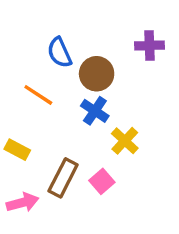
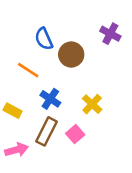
purple cross: (149, 46) -> (110, 34), turned 30
blue cross: (95, 111) -> (50, 99), moved

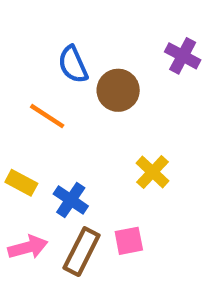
blue cross: (50, 99) -> (71, 200), moved
brown rectangle: (46, 131) -> (82, 252), moved
pink square: (75, 134) -> (129, 241), moved, turned 30

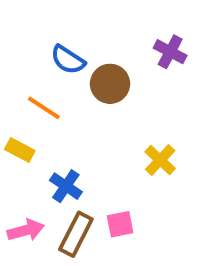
blue semicircle: (73, 64) -> (68, 60), turned -33
yellow cross: (153, 172) -> (160, 160), moved
yellow rectangle: (21, 183) -> (20, 150), moved

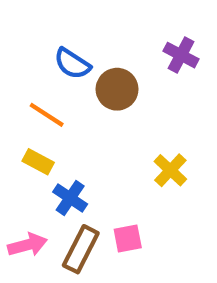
yellow rectangle: (20, 150) -> (38, 162), moved

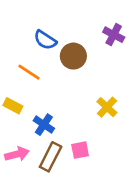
yellow rectangle: (38, 162) -> (13, 106), moved

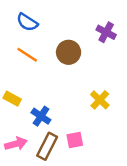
blue semicircle: (45, 40) -> (27, 22), moved
orange line: (29, 72) -> (27, 55), moved

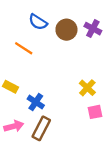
blue semicircle: (27, 22) -> (38, 22), moved
brown circle: (69, 52) -> (66, 30), moved
pink square: (75, 140) -> (95, 112), moved

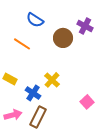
brown circle: (66, 30) -> (63, 38), moved
yellow cross: (87, 88) -> (52, 80), moved
pink square: (95, 112) -> (87, 102), turned -32

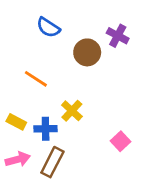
orange line: (22, 44) -> (36, 79), moved
yellow rectangle: (10, 79) -> (16, 122), moved
blue cross: (33, 93) -> (46, 129), turned -35

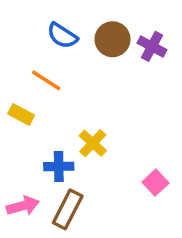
brown circle: (87, 52) -> (112, 39), moved
orange line: (36, 79) -> (46, 80), moved
yellow rectangle: (16, 122) -> (21, 114), moved

